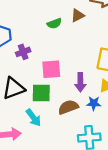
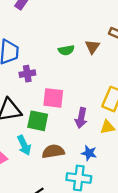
brown triangle: (78, 15) -> (92, 47), turned -40
blue star: (94, 103) -> (89, 153), moved
brown semicircle: (68, 107) -> (53, 151), moved

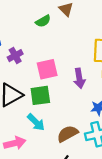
brown semicircle: (53, 151) -> (68, 134), moved

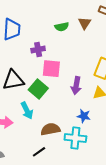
purple cross: (15, 56) -> (38, 50), moved
green square: (40, 95) -> (38, 89), turned 30

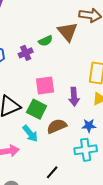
brown triangle: (85, 23) -> (68, 32), size x1.5
purple cross: (38, 50) -> (26, 53), moved
brown semicircle: (50, 129) -> (57, 126), moved

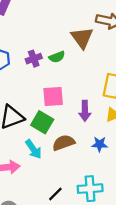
green semicircle: (46, 41) -> (57, 57), moved
cyan cross: (86, 150) -> (90, 189), moved

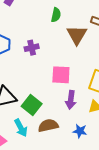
green semicircle: (57, 57) -> (56, 15), moved, turned -64
pink square: (53, 96) -> (61, 75), moved

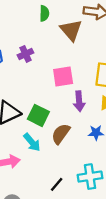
brown semicircle: (48, 126) -> (61, 134), turned -30

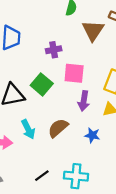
purple cross: (26, 54) -> (54, 50), moved
green square: (38, 115) -> (42, 84), moved

